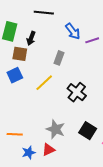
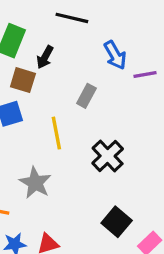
yellow line: (44, 83) -> (56, 133), turned -66
gray star: (56, 129) -> (35, 183), moved

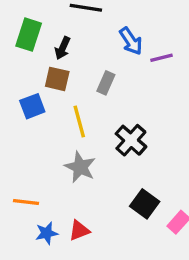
brown square: (23, 80) -> (57, 79), moved
gray star: (35, 183) -> (80, 167), moved

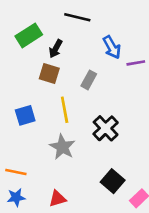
green rectangle: (29, 35) -> (29, 35), turned 35
blue square: (32, 106) -> (25, 115), moved
blue star: (47, 233) -> (16, 197), moved

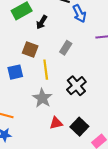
blue arrow: (112, 47) -> (79, 14), moved
brown square: (49, 73) -> (30, 50), moved
red triangle: (57, 199) -> (56, 123), moved

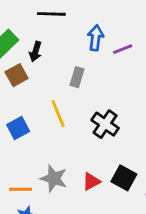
blue arrow: (79, 14) -> (96, 38), moved, turned -132
brown square: (30, 50) -> (17, 75), moved, turned -35
gray star: (42, 98) -> (54, 178), moved

